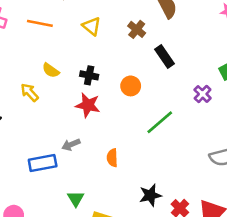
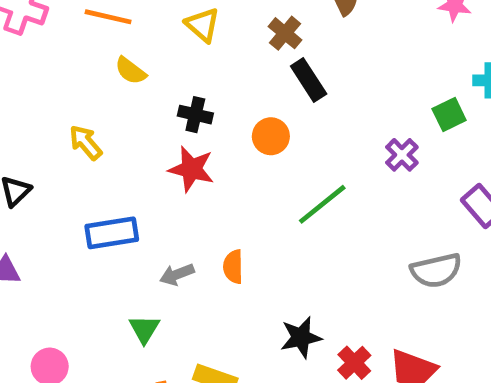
black rectangle: (164, 56) -> (309, 80), moved
yellow semicircle: (51, 70) -> (131, 71), moved
gray arrow: (71, 145) -> (177, 274), moved
blue rectangle: (43, 163) -> (112, 233), moved
green triangle: (76, 199) -> (144, 329), moved

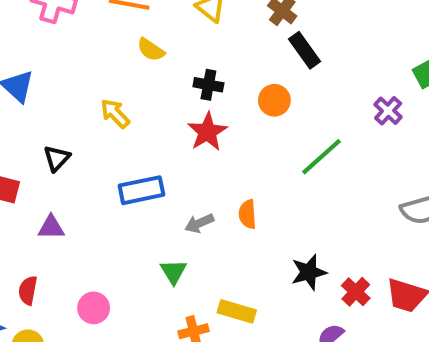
red star: (191, 169) -> (207, 132), turned 30

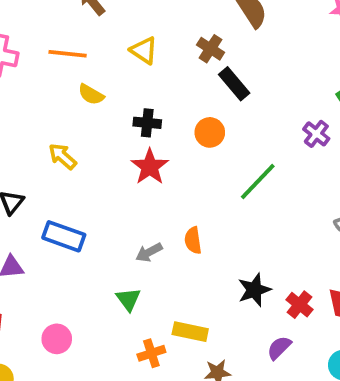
blue rectangle: (141, 190) -> (64, 236), moved, turned 36

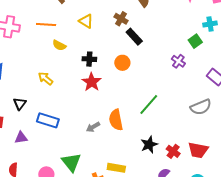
green line: (258, 182) -> (149, 105), moved
orange semicircle: (193, 240) -> (116, 120), size x1.5
green triangle: (128, 299) -> (71, 162), moved, size x1.5

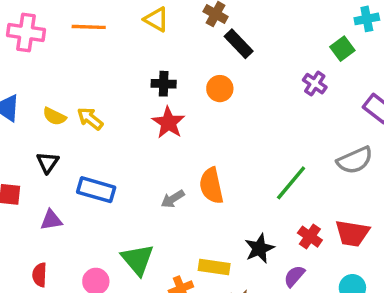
yellow semicircle: (59, 45) -> (54, 116), moved
green line: (149, 105) -> (291, 183), moved
black star: (149, 145) -> (259, 248), moved

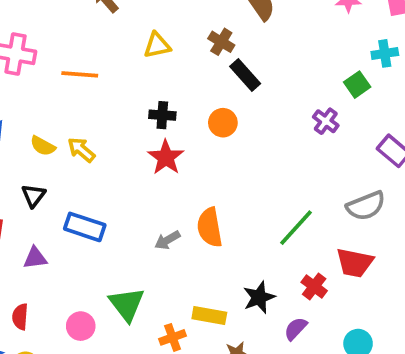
yellow triangle: (156, 19) -> (157, 45), turned -44
orange line: (89, 27) -> (80, 74), moved
red trapezoid: (352, 233) -> (355, 263), moved

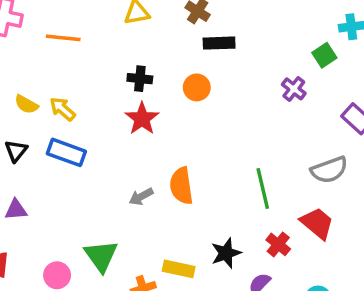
black rectangle: (245, 75) -> (219, 43), turned -52
blue rectangle: (85, 227) -> (66, 152), moved
green line: (296, 228) -> (263, 188), turned -57
red trapezoid: (355, 263) -> (317, 223), turned -153

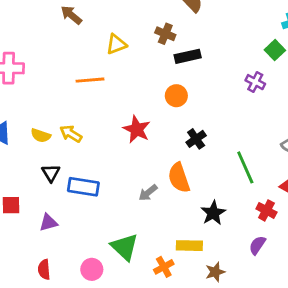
orange line: (63, 38) -> (90, 80), moved
black cross: (140, 79) -> (196, 139), moved, turned -30
black triangle: (16, 151) -> (51, 173), moved
blue rectangle: (66, 152) -> (83, 187), moved
black star: (226, 253) -> (213, 213), moved

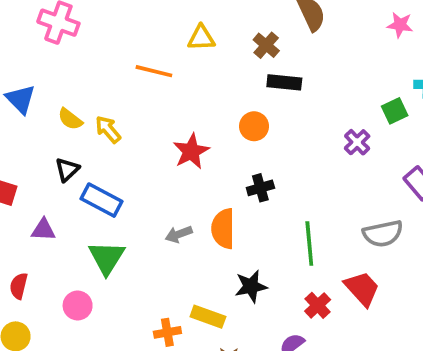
green triangle: (125, 247) -> (107, 258), moved

